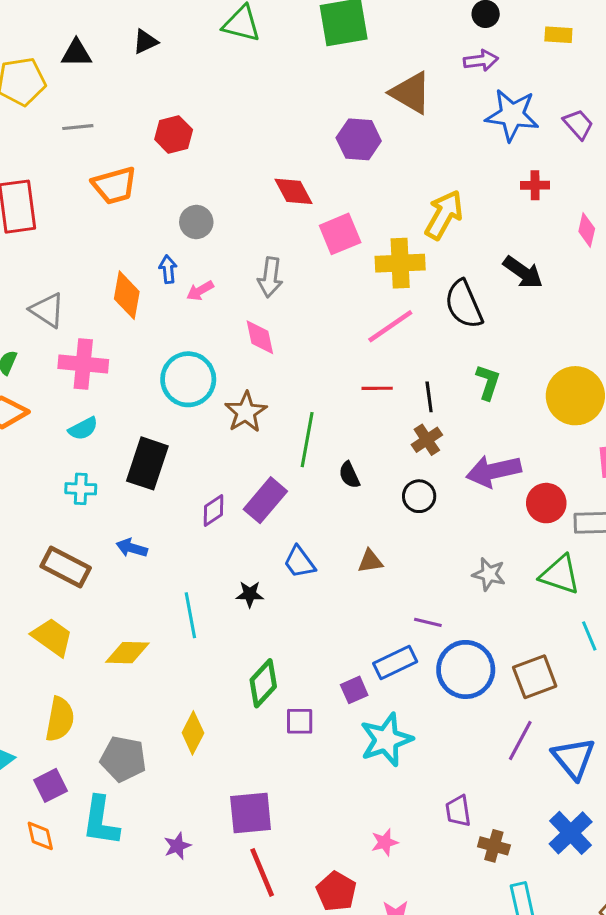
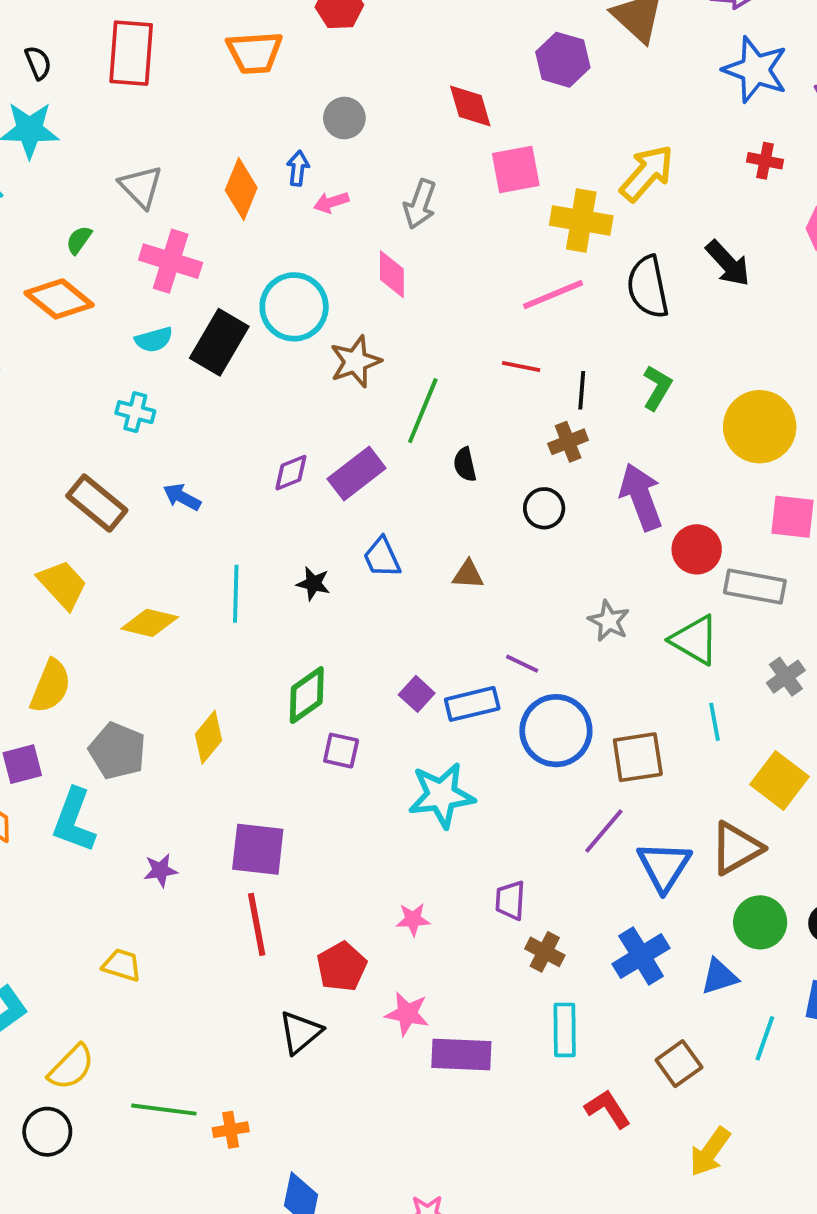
black rectangle: (147, 463) -> (219, 342), moved
purple arrow: (494, 471) -> (641, 497), turned 70
purple square: (354, 690) -> (417, 694), moved, turned -36

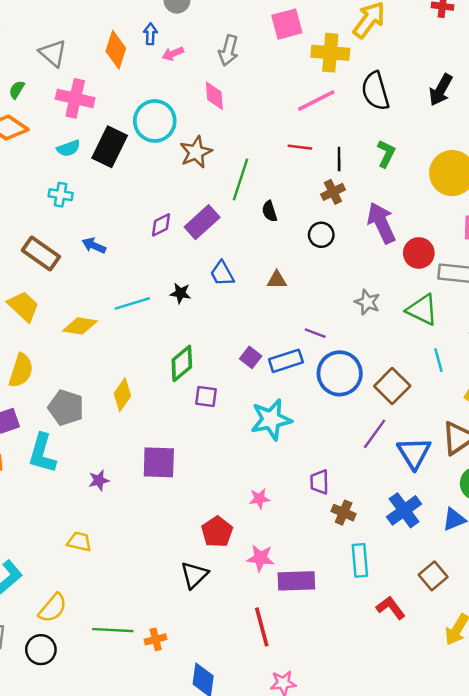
black arrow: (728, 263) -> (441, 90), moved, turned 76
cyan line: (236, 594) -> (132, 303), turned 76
brown square: (638, 757) -> (392, 386), turned -32
red line: (257, 924) -> (262, 627), moved

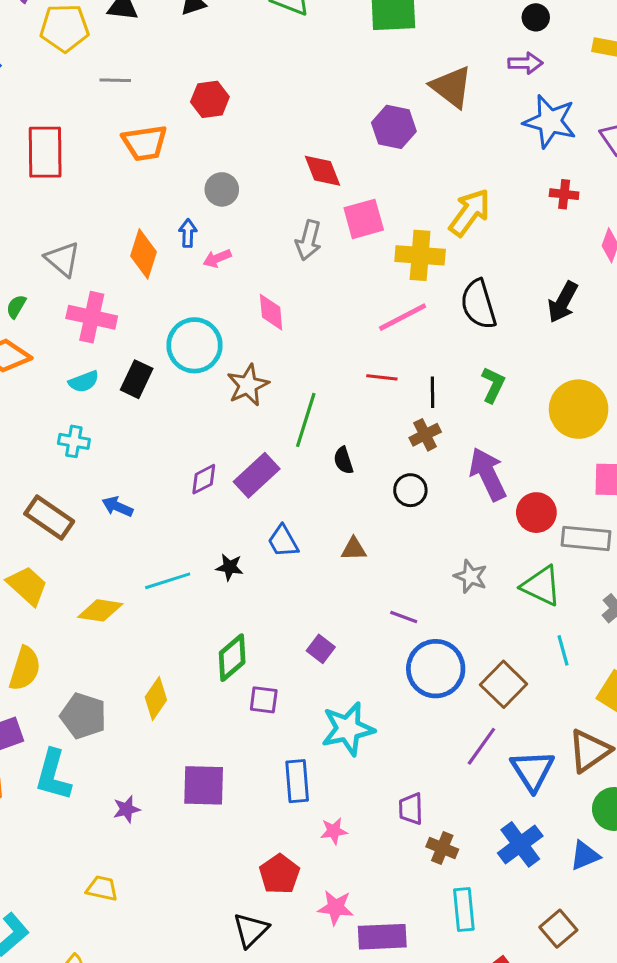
gray arrow: (228, 50) -> (308, 240), moved
black rectangle: (110, 147) -> (137, 379), size x0.7
blue rectangle: (286, 361) -> (297, 781), moved, turned -76

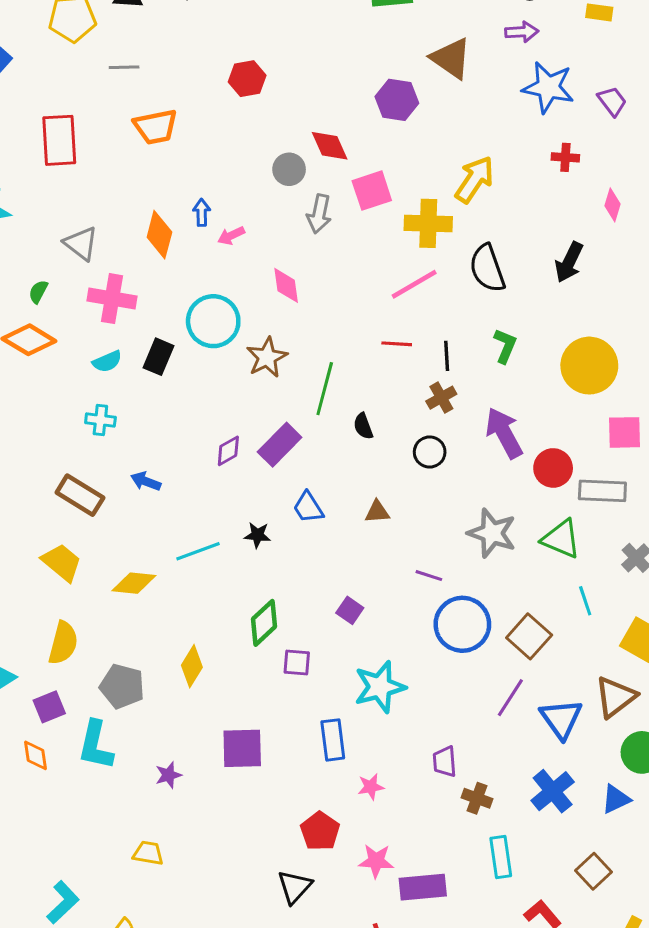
red hexagon: (210, 99) -> (247, 79), moved
gray circle: (222, 189) -> (289, 169), moved
gray star: (471, 576) -> (492, 533), size x1.5

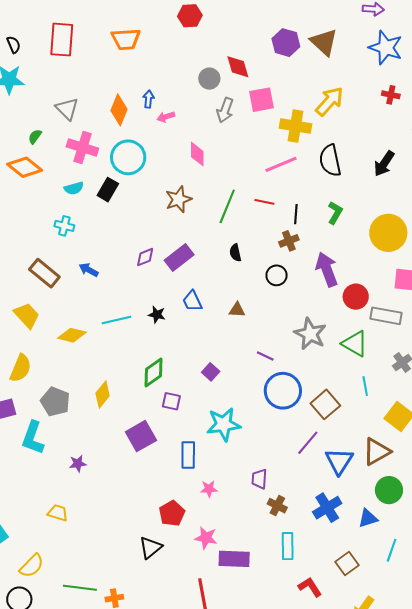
brown triangle: (451, 58) -> (324, 42), moved
cyan circle: (213, 321) -> (128, 157), moved
green line: (325, 389) -> (227, 206), moved
purple square: (242, 748) -> (141, 436), moved, turned -36

